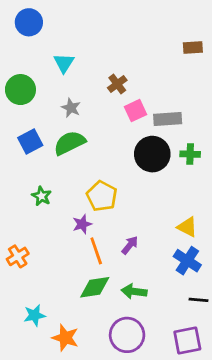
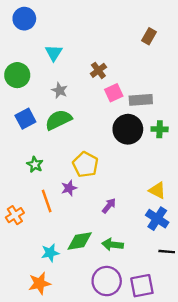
brown rectangle: (193, 48) -> (149, 36), moved, turned -56
orange line: (96, 251) -> (47, 201), moved
cyan star: (34, 315) -> (50, 253), moved
orange star: (65, 338) -> (40, 283), moved, turned -30
purple square: (187, 341) -> (142, 286), moved

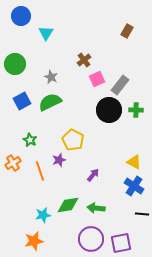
cyan triangle: (54, 53) -> (46, 33), moved
gray rectangle: (141, 100) -> (120, 85), turned -48
orange cross: (15, 215) -> (13, 163), moved

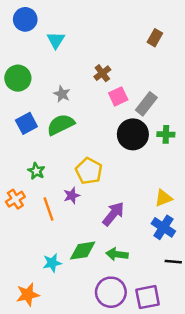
yellow triangle: (134, 162) -> (163, 198), turned -49
purple arrow: (93, 175) -> (113, 214), size x1.5
orange star: (34, 241) -> (28, 295), moved

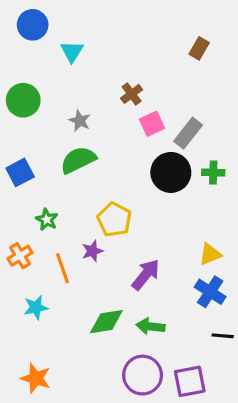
blue square: (26, 123) -> (20, 172), moved
cyan star: (52, 263) -> (36, 308), moved
orange star: (28, 295) -> (36, 378), turned 30

